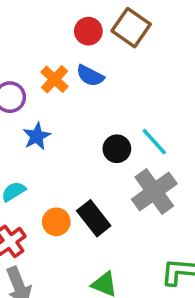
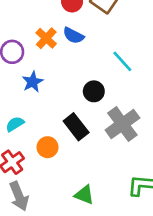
cyan line: (154, 142) -> (122, 61), moved
black rectangle: (94, 218) -> (76, 127), moved

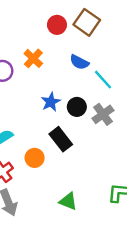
blue semicircle: (73, 36) -> (79, 62), moved
blue star: (33, 82) -> (51, 102), moved
gray cross: (122, 124) -> (103, 114), moved, size x0.7

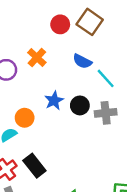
gray cross: (103, 114) -> (106, 113), turned 30
black rectangle: (61, 139) -> (34, 166), moved
orange circle: (35, 158) -> (25, 118), moved

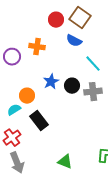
orange cross: (37, 58) -> (37, 47), turned -35
blue semicircle: (82, 61) -> (74, 41), moved
black rectangle: (34, 166) -> (39, 121), moved

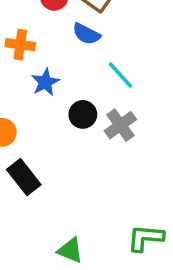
blue star: (51, 82) -> (45, 82), moved
gray cross: (93, 92) -> (120, 125), turned -30

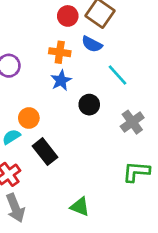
orange cross: (20, 45) -> (60, 52), moved
gray cross: (120, 125) -> (132, 122), moved
green L-shape: (145, 238) -> (136, 172), moved

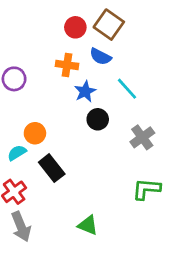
blue star: (61, 80) -> (85, 91), moved

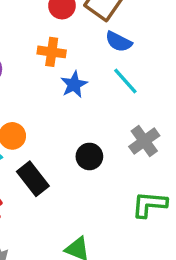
blue semicircle: (100, 57) -> (119, 42), moved
black circle: (98, 119) -> (89, 156), moved

